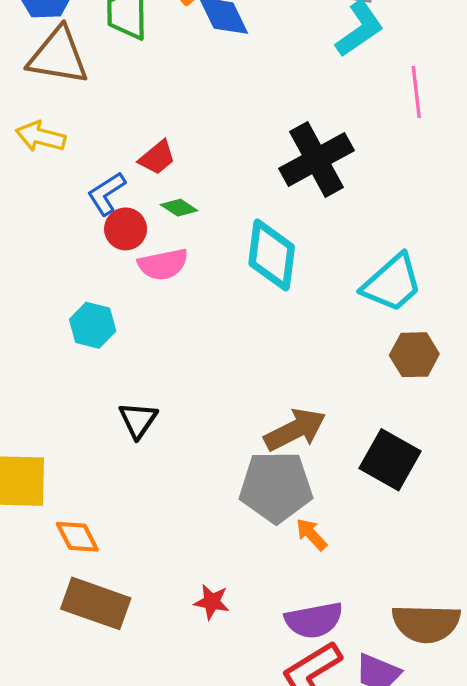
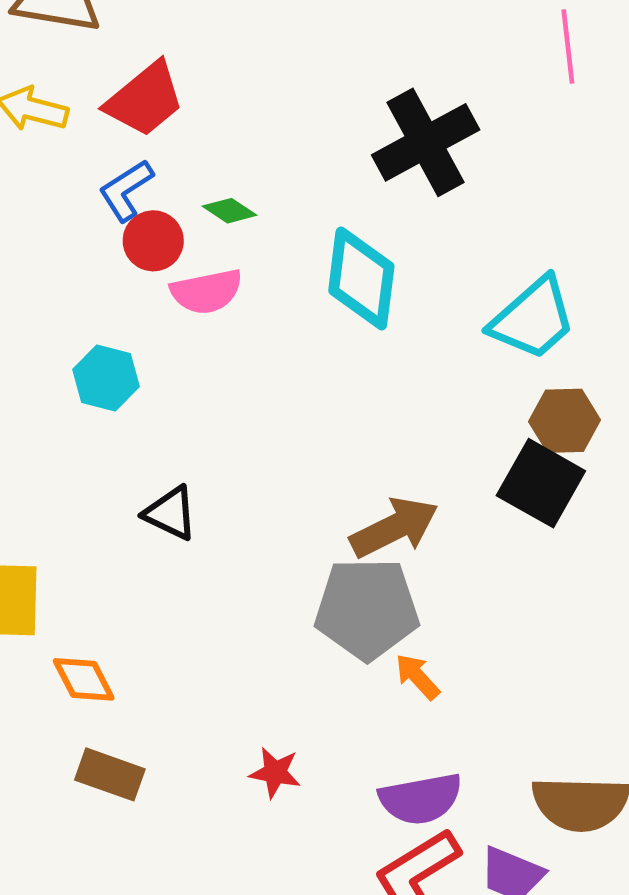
red trapezoid: (157, 158) -> (145, 99), moved, size x1.5
black triangle: (138, 420) -> (170, 513), turned -39
black square: (390, 460) -> (541, 483), moved
brown rectangle: (96, 603) -> (110, 774), size x0.7

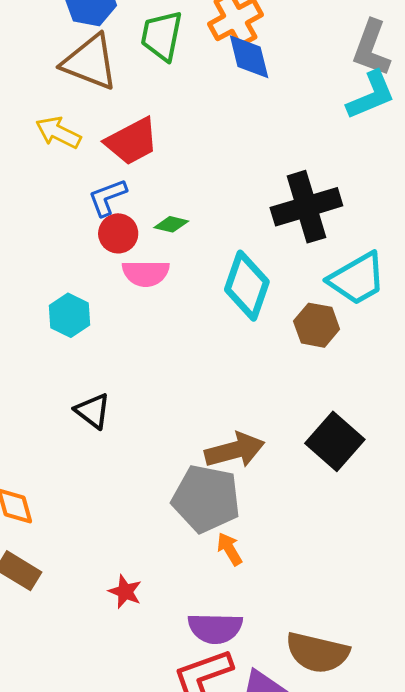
green diamond: (229, 211) -> (171, 224), turned -32
cyan trapezoid: (533, 319) -> (357, 279), moved
brown hexagon: (565, 421) -> (317, 325), moved

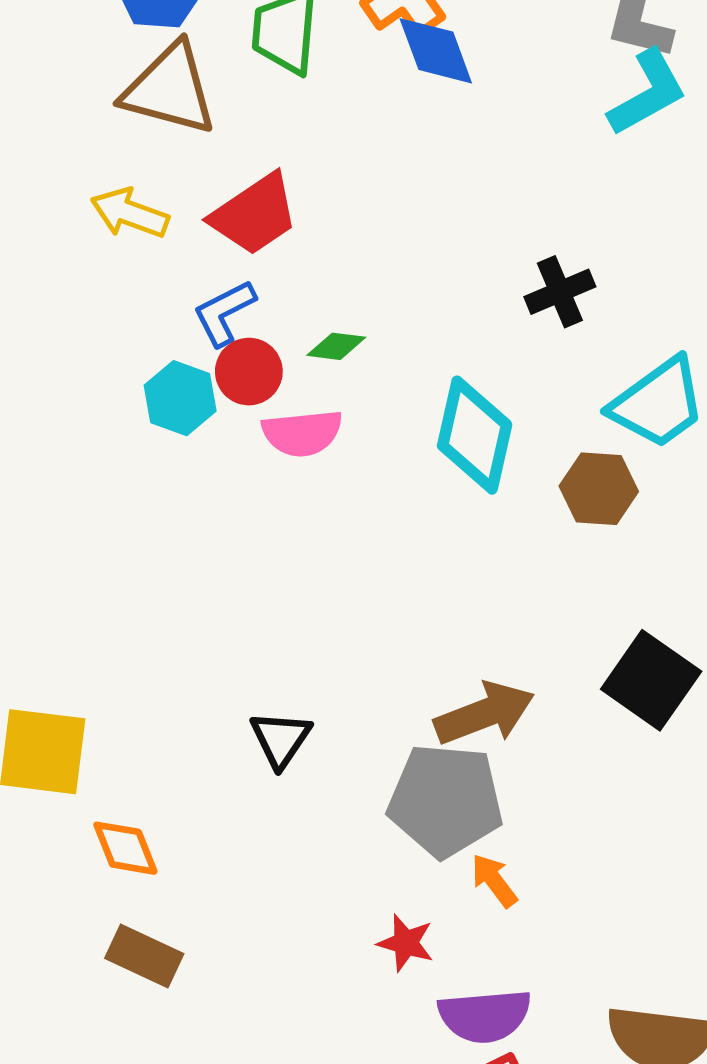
black cross: (306, 207) -> (560, 292), size x0.6
cyan hexagon: (69, 315) -> (180, 398), moved
black triangle: (93, 411) -> (281, 739), moved, turned 33
red star: (125, 592) -> (406, 943), moved

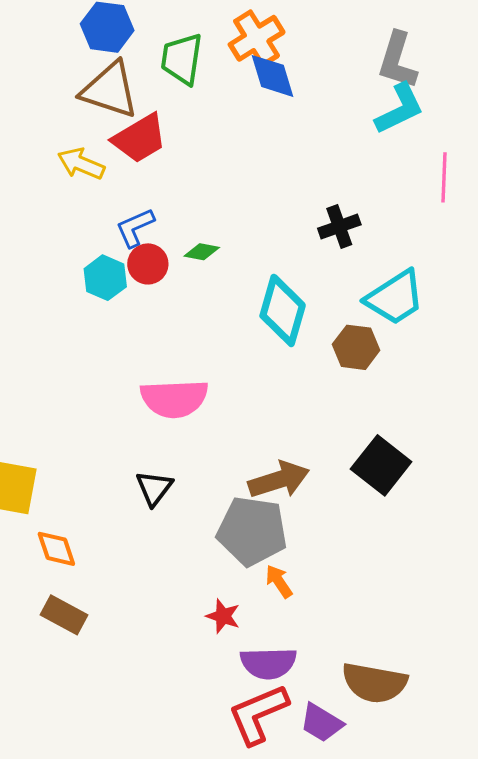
red trapezoid: (255, 214) -> (140, 138), moved
pink semicircle: (302, 433) -> (174, 399), moved, size x1.4

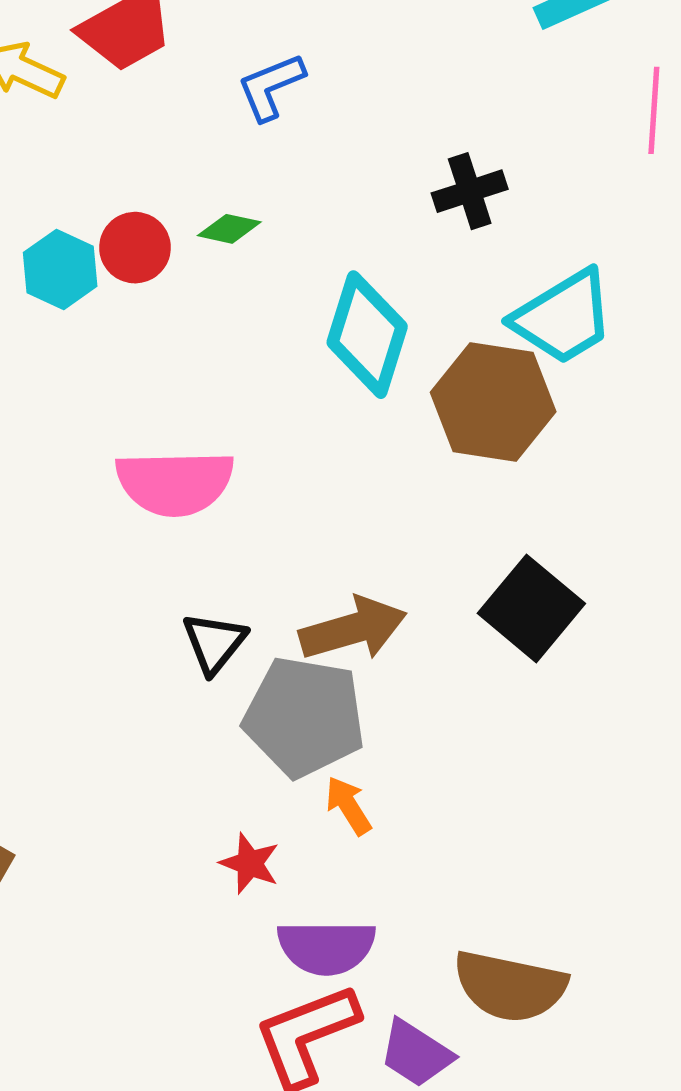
blue L-shape: (135, 228) -> (271, 87), moved
brown hexagon: (356, 347) -> (493, 402), size x1.5
black triangle: (154, 488) -> (214, 643), moved

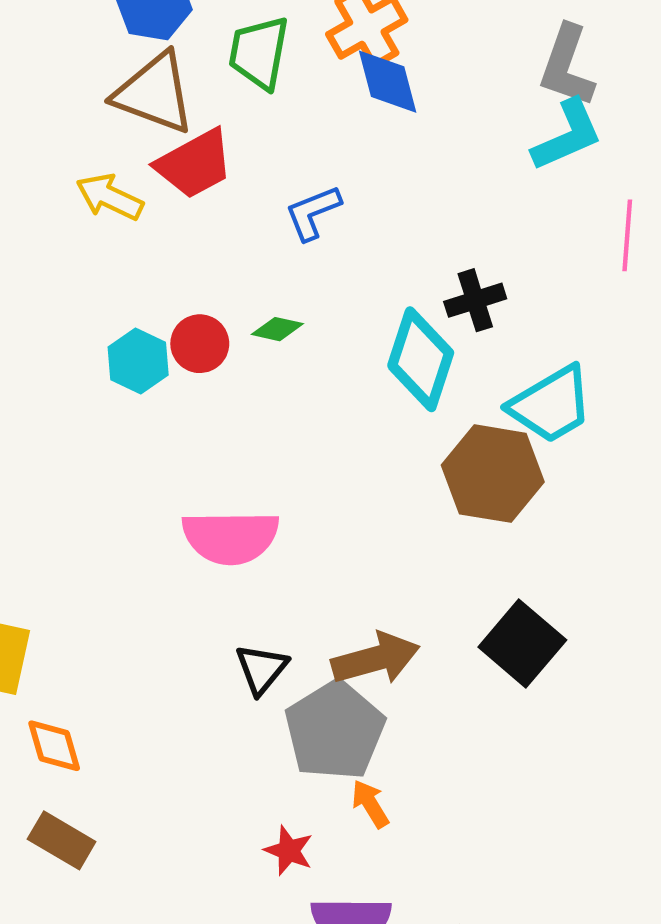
cyan diamond: (367, 335) -> (421, 359), moved
gray pentagon: (304, 717) -> (335, 731), turned 30

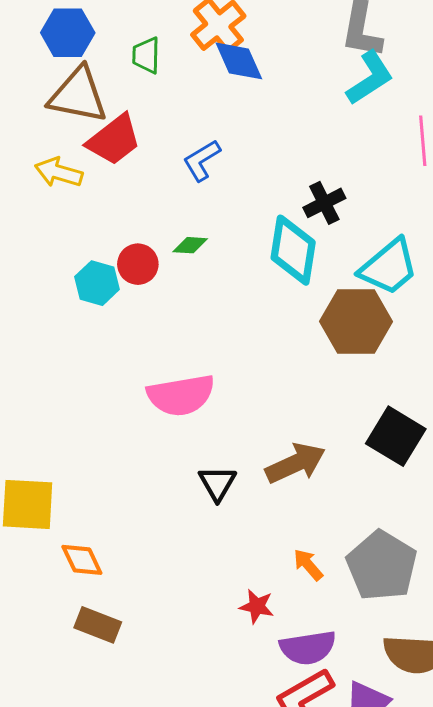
green trapezoid: (259, 53) -> (146, 55), size x0.7
gray pentagon: (335, 731) -> (382, 566), moved

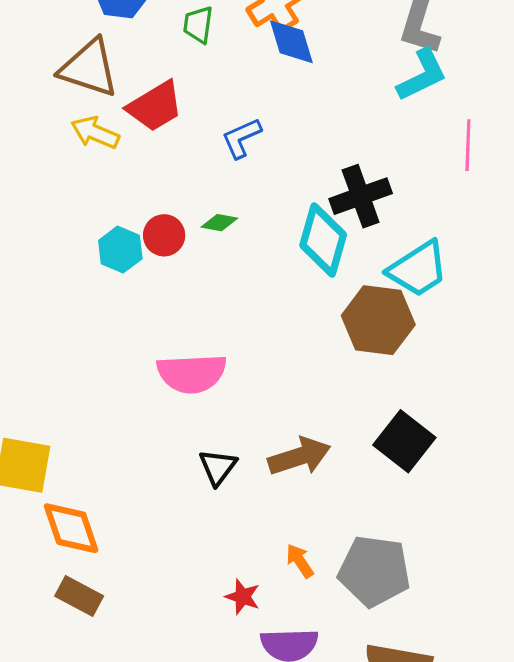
brown triangle: (78, 95) -> (89, 68), moved
black cross: (324, 203) -> (361, 196), size x1.4
orange diamond: (82, 560) -> (71, 528), size x1.4
gray pentagon: (382, 566) -> (374, 571), turned -30

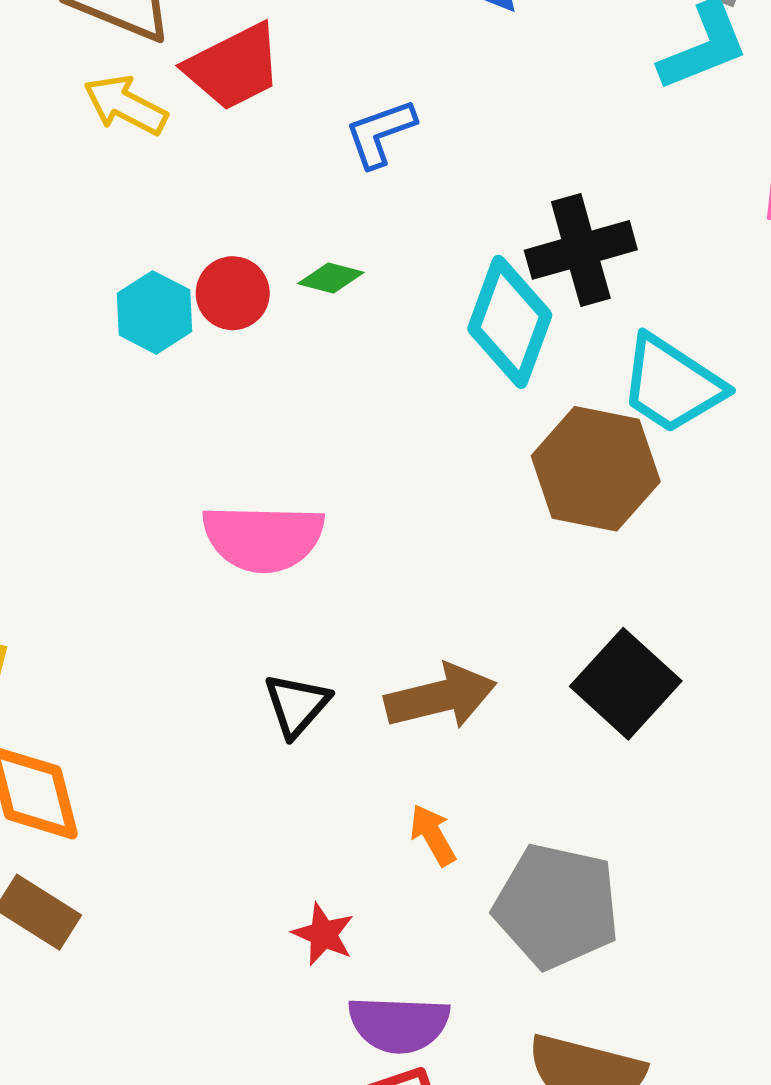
cyan trapezoid: (418, 269) -> (672, 384), turned 62
orange arrow: (300, 561) -> (433, 835), moved

